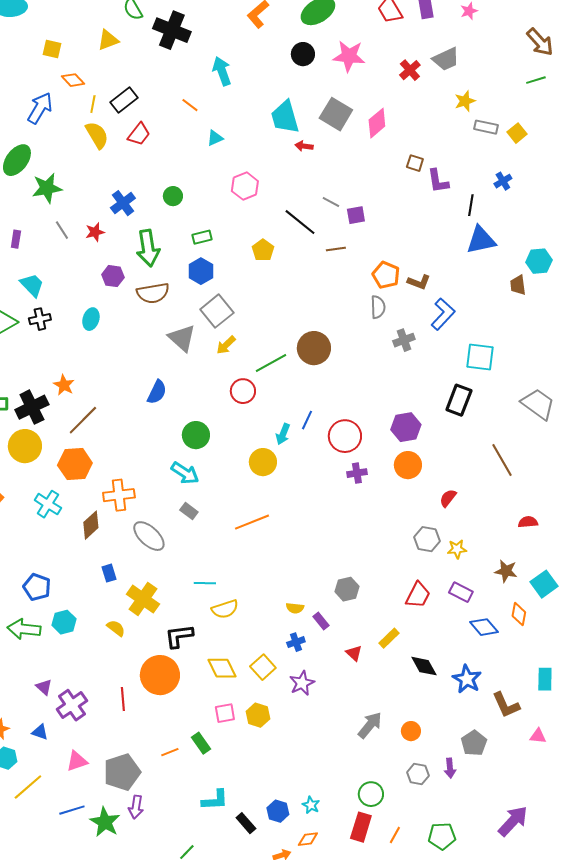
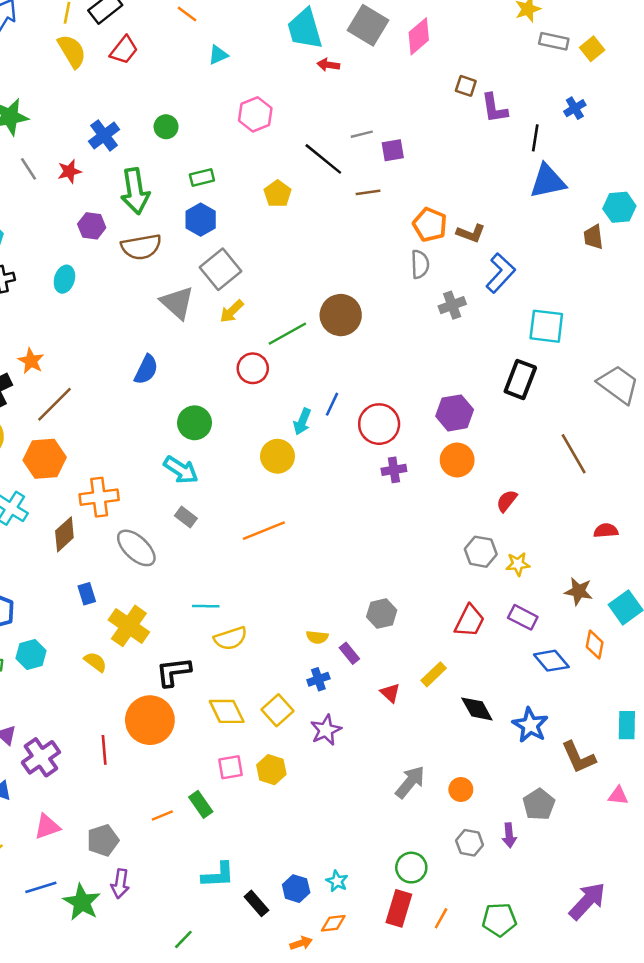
gray line: (331, 202) -> (362, 134), turned -42
gray pentagon: (122, 772) -> (103, 840), size x0.7

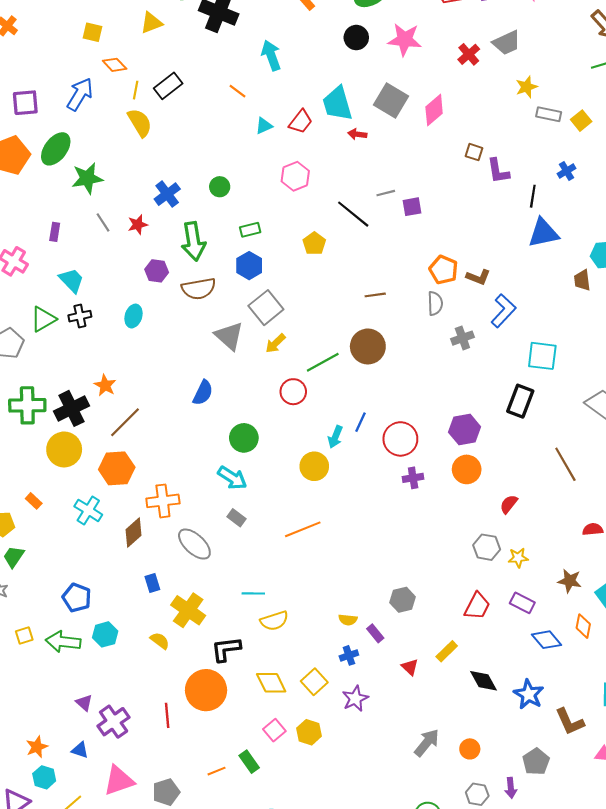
red trapezoid: (124, 50) -> (301, 122), moved
brown line: (368, 192) -> (375, 295), moved
pink square: (230, 767) -> (274, 730), turned -30
pink triangle: (47, 827) -> (119, 781), size x1.4

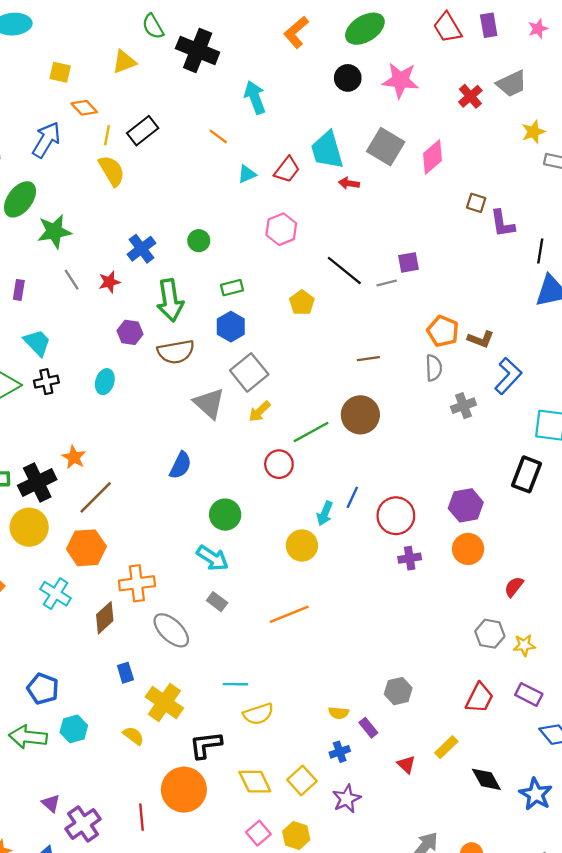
gray line: (386, 193) -> (387, 283), moved

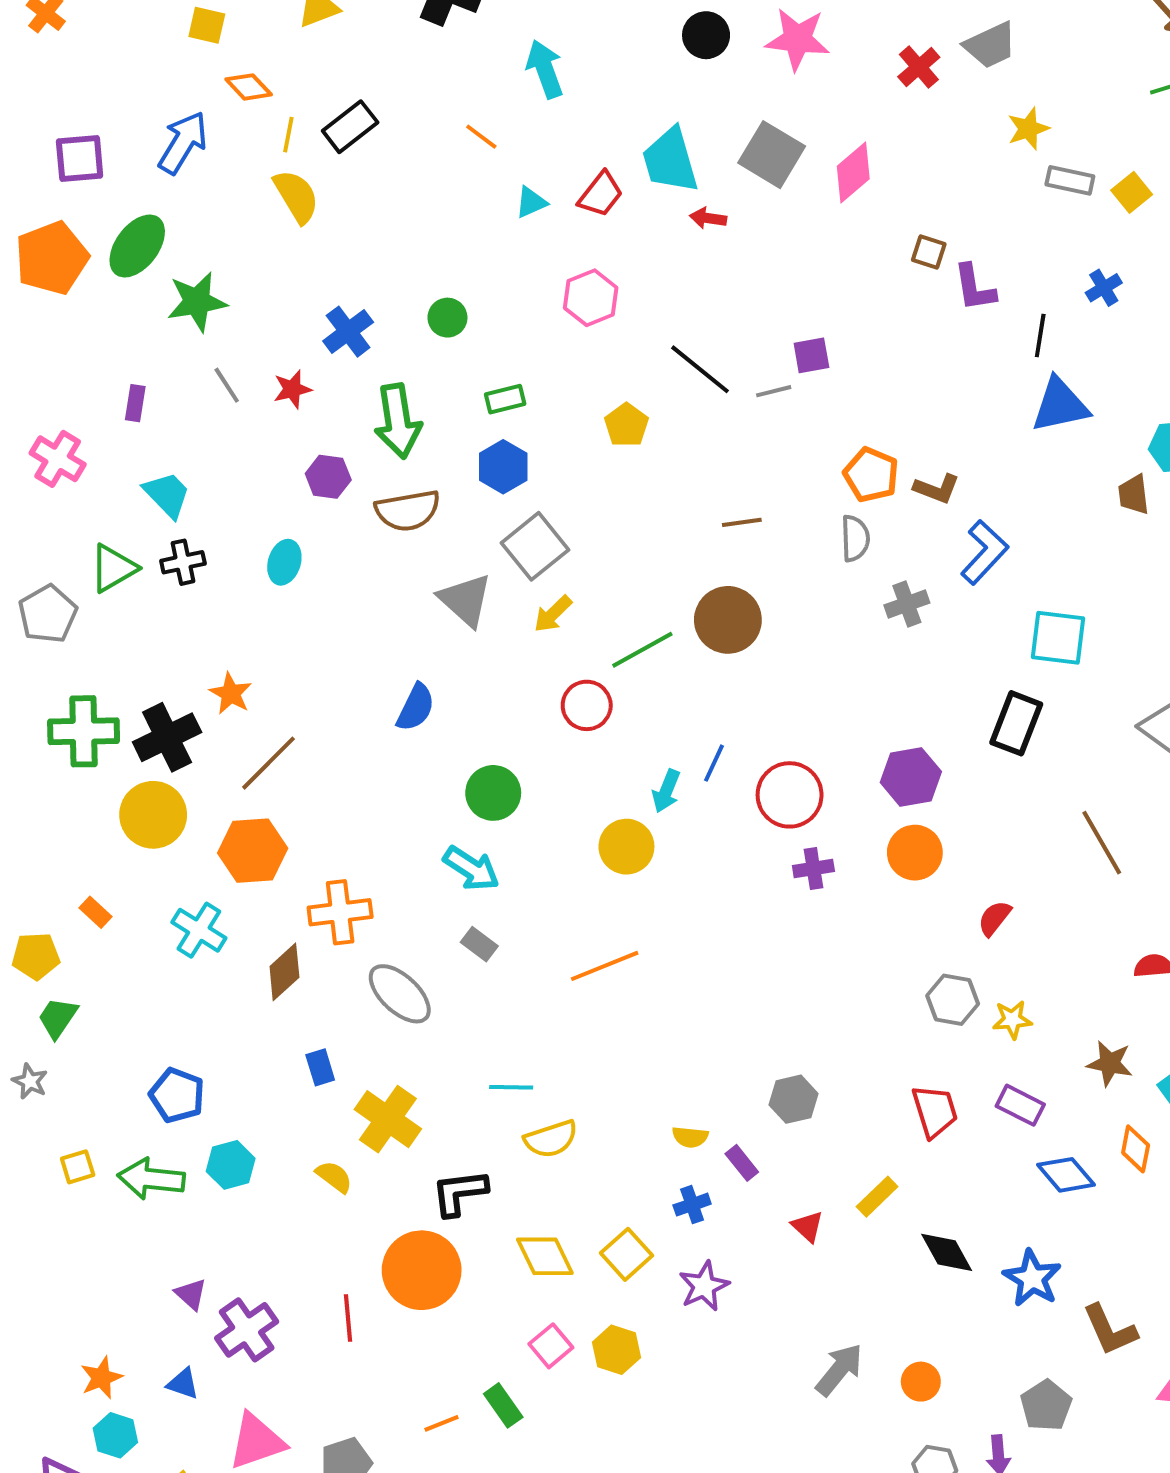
red trapezoid: (480, 698) -> (935, 1111), turned -44

